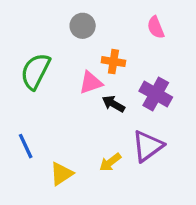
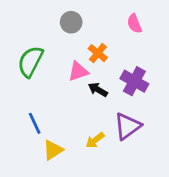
orange cross: (113, 62) -> (98, 53), turned 30
blue line: (26, 146) -> (35, 123), moved

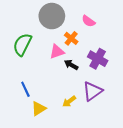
gray circle: (71, 22) -> (52, 16), size x1.6
pink semicircle: (134, 24) -> (88, 21), moved, turned -32

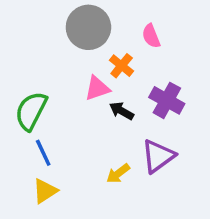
pink semicircle: (88, 21) -> (151, 36), turned 32
green semicircle: (22, 44) -> (31, 111), moved
yellow triangle: (39, 109) -> (45, 191), moved

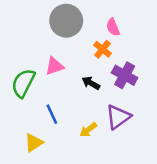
orange cross: (122, 66) -> (103, 49), moved
pink triangle: (97, 88) -> (54, 66), moved
blue line: (43, 153) -> (52, 114), moved

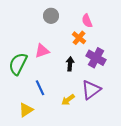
gray circle: (66, 21) -> (51, 16), size x0.6
black arrow: (91, 83) -> (70, 64), turned 64

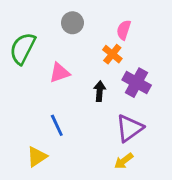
pink semicircle: (87, 21) -> (124, 30), turned 40
green semicircle: (18, 64) -> (23, 48), moved
yellow arrow: (68, 100) -> (124, 161), moved

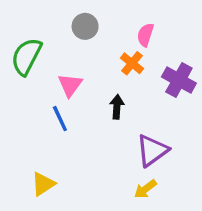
pink triangle: (60, 73) -> (70, 85), turned -35
purple cross: (137, 83) -> (179, 80), moved
blue line: (57, 125) -> (60, 119), moved

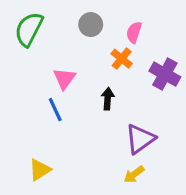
gray circle: (85, 26) -> (91, 25), moved
green semicircle: (26, 57) -> (29, 29), moved

